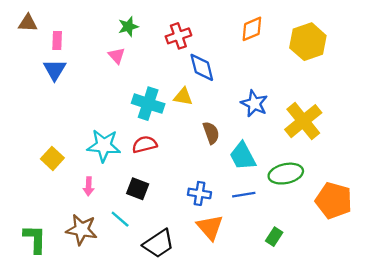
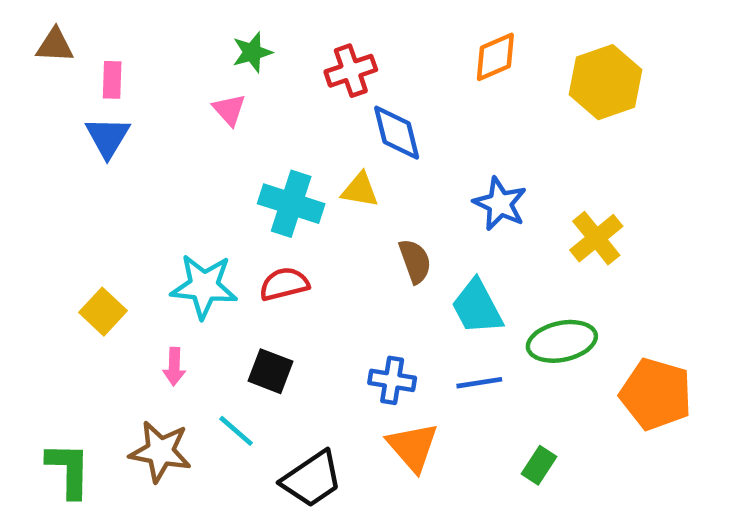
yellow cross: (303, 121) -> (596, 238), size x0.7

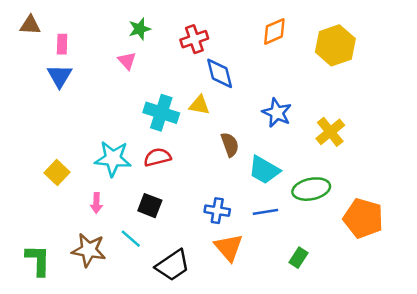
cyan trapezoid: (477, 307) -> (264, 170), turned -32

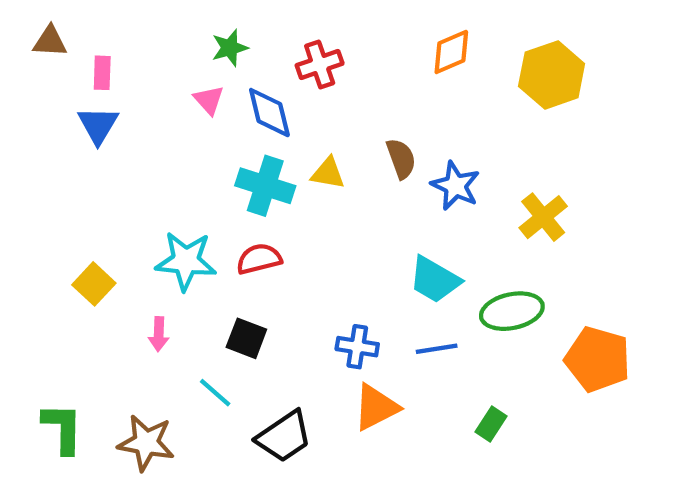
blue diamond: (220, 73) -> (269, 113), moved
brown semicircle: (230, 145) -> (401, 159), moved
orange triangle: (229, 247) -> (376, 407), turned 44
brown star: (89, 250) -> (146, 443), moved

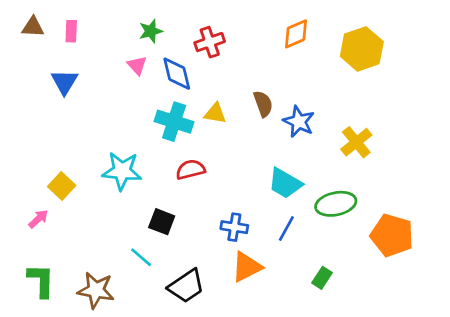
pink rectangle: (102, 73) -> (71, 31), moved
red semicircle: (259, 259) -> (190, 170), moved
pink arrow: (159, 334) -> (38, 219), moved, turned -135
blue line: (437, 349) -> (286, 228), turned -52

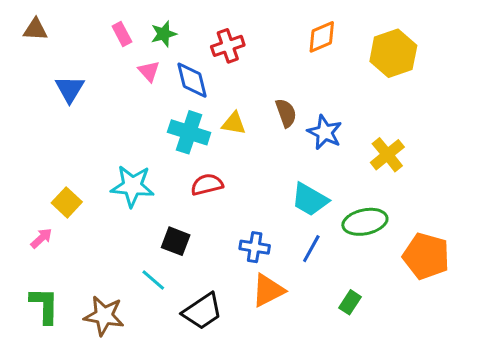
pink rectangle: (71, 31) -> (122, 34), moved, turned -30

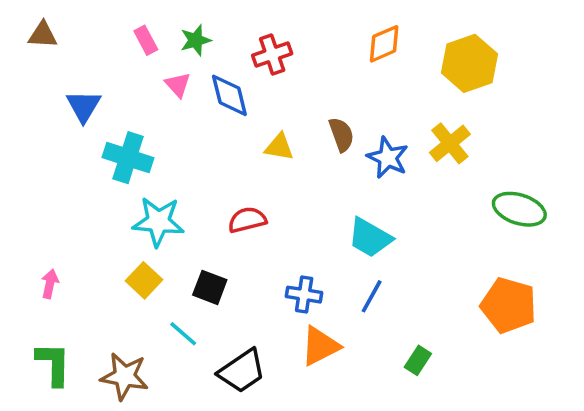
cyan cross: (189, 132) -> (128, 158), moved
yellow cross: (387, 155) -> (450, 143), moved
yellow square: (67, 202) -> (144, 280), moved
green ellipse: (365, 222) -> (519, 209), moved, turned 30
pink arrow: (41, 238) -> (50, 284), turned -35

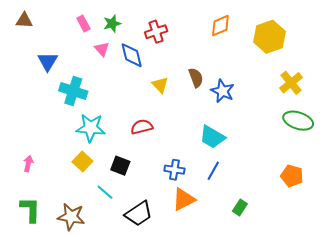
yellow cross: (450, 143) -> (291, 83), moved
yellow triangle: (279, 147) -> (160, 85), turned 36
orange pentagon: (509, 305) -> (292, 176), size x0.7

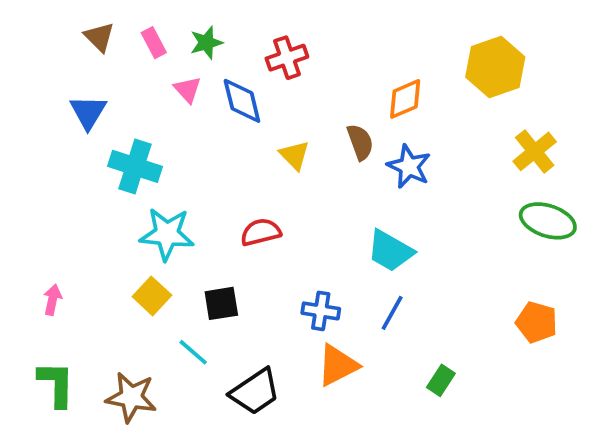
brown triangle: (24, 20) -> (99, 37), moved, turned 42
orange diamond: (220, 26) -> (405, 99), moved
black square: (120, 166) -> (221, 303), turned -30

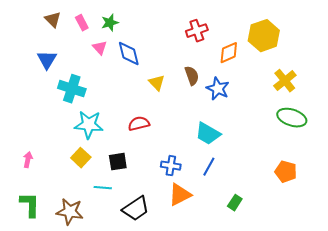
red cross: (287, 58) -> (197, 31), moved
orange diamond: (405, 99) -> (229, 53), moved
cyan line: (193, 352) -> (103, 188), turned -36

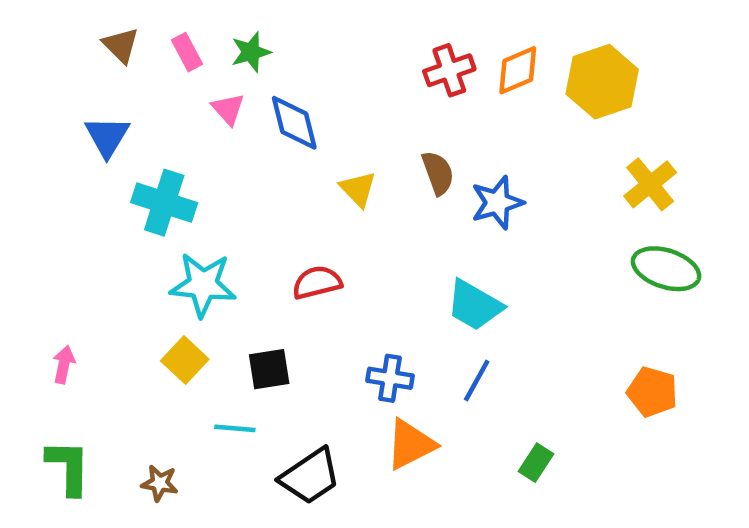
orange diamond: (229, 53) -> (518, 70), moved
blue star: (218, 89) -> (497, 203), turned 30
brown star: (70, 212) -> (160, 483), size x0.6

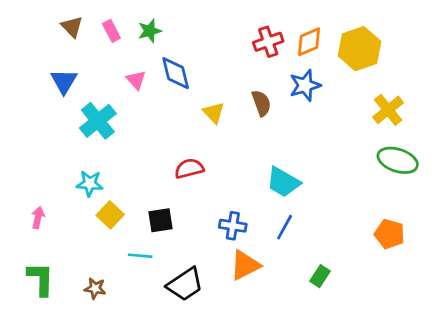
pink triangle: (228, 109) -> (136, 80), moved
cyan cross: (164, 203) -> (98, 121), turned 33
blue star: (497, 203) -> (305, 85), moved
cyan star: (203, 285) -> (90, 183), moved, size x0.7

